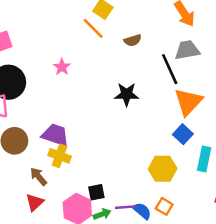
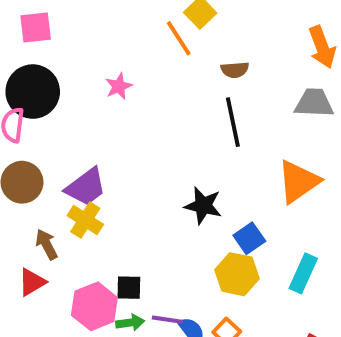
black line: (170, 69) -> (233, 122), moved
black star: (127, 94) -> (203, 206), moved
blue square: (183, 134) -> (249, 238), moved
purple trapezoid: (55, 135) -> (86, 187), turned 112

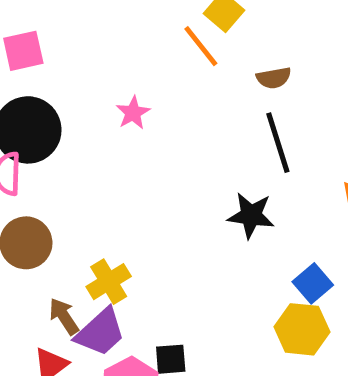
purple trapezoid: (86, 187) -> (100, 332), moved
black star: (203, 206) -> (251, 215), moved
yellow cross: (85, 220) -> (109, 282), turned 32

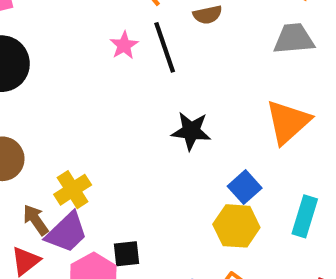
pink star: (133, 113) -> (124, 45), moved
black line: (278, 143) -> (165, 47), moved

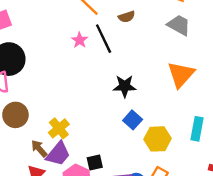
gray trapezoid: (294, 39) -> (179, 25), turned 40
blue square: (245, 187) -> (133, 120), moved

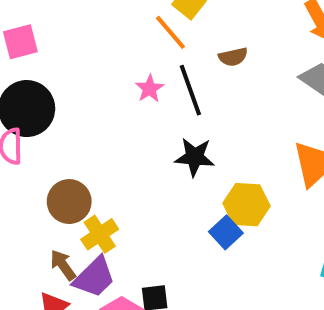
black star: (125, 86) -> (195, 157), moved
brown circle: (15, 115) -> (69, 202), moved
yellow hexagon: (158, 139) -> (246, 205), moved

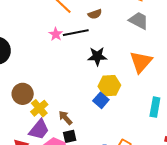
black line: (190, 90) -> (76, 33), turned -75
black star: (195, 157) -> (97, 56), moved
brown arrow: (63, 265) -> (65, 118), moved

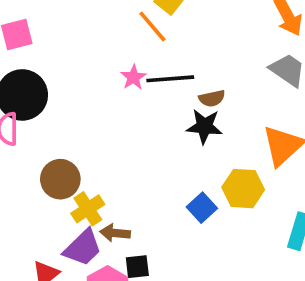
brown semicircle: (95, 14) -> (212, 98), moved
yellow hexagon: (109, 86) -> (243, 189), moved
brown arrow: (65, 118) -> (115, 233), moved, turned -49

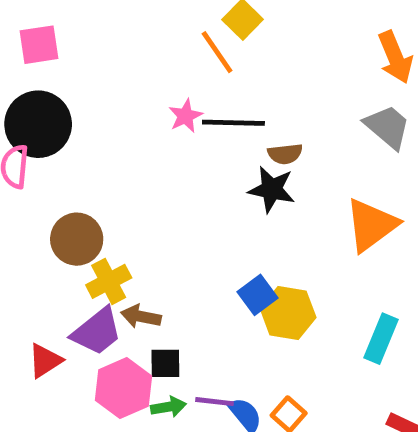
yellow hexagon: (243, 189) -> (288, 313), moved

